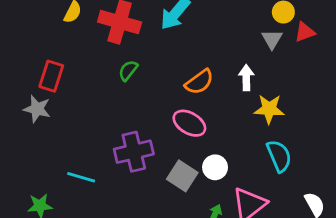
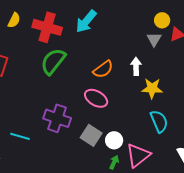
green semicircle: (128, 70) -> (53, 61), size x1.8
purple cross: (134, 152) -> (57, 118), turned 32
white circle: (215, 167) -> (114, 140), moved

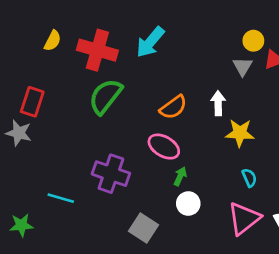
cyan semicircle: (159, 121) -> (249, 178), size x0.6
gray square: (91, 135) -> (143, 228), moved
pink triangle: (138, 155) -> (244, 218), moved
green arrow: (114, 162) -> (180, 176), moved

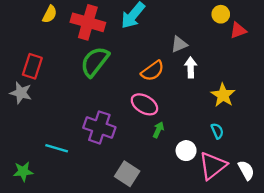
gray triangle: (243, 66) -> (179, 44), moved, turned 36
yellow star: (240, 133) -> (223, 95), moved, turned 30
white circle: (188, 204) -> (186, 151), moved

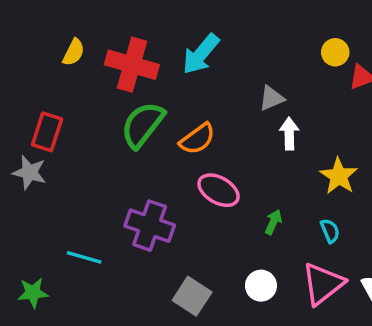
orange semicircle: (153, 71) -> (197, 139), moved
green arrow: (158, 130) -> (273, 222), moved
white circle: (186, 151) -> (261, 286), moved

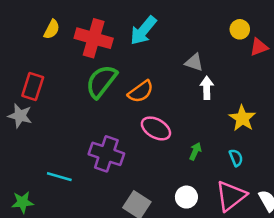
gray triangle: (272, 98) -> (194, 62), turned 42

